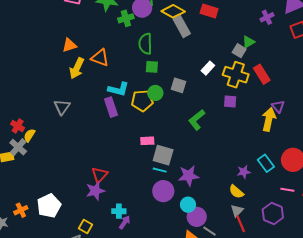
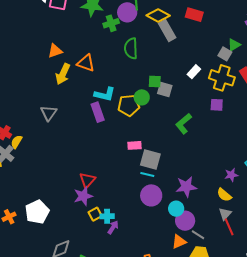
green square: (152, 67) -> (155, 81), moved
purple star: (189, 176) -> (186, 187), moved
yellow square: (86, 227) -> (95, 214), moved, turned 32

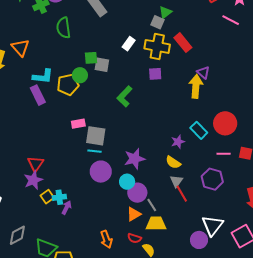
orange triangle: (86, 63) -> (20, 48), turned 36
gray line: (198, 235) -> (152, 205), turned 32

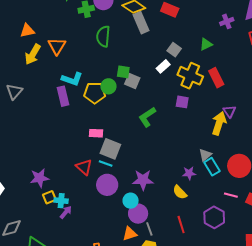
gray square: (157, 22) -> (174, 50), moved
red triangle: (35, 164) -> (84, 167), moved, turned -36
gray triangle: (176, 181) -> (205, 155), moved

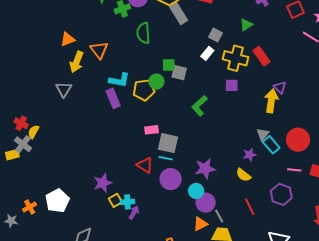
gray triangle: (14, 92) -> (64, 89), moved

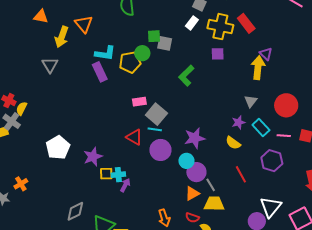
orange triangle: (68, 39) -> (41, 17), moved, turned 35
gray square: (168, 143) -> (156, 114), turned 30
cyan rectangle: (271, 145) -> (261, 128), moved
yellow square: (115, 200) -> (106, 174), turned 32
white pentagon: (57, 201) -> (58, 148), moved

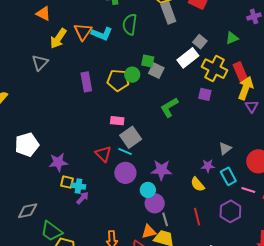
white rectangle: (192, 23) -> (188, 58), size x1.5
cyan L-shape: (105, 53) -> (102, 34), moved
yellow arrow: (258, 68) -> (246, 88), moved
orange triangle: (192, 193) -> (149, 232), moved

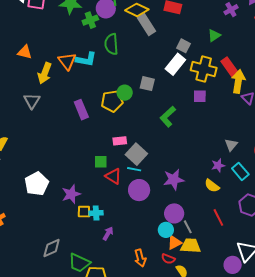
green square: (148, 61) -> (101, 162), moved
cyan circle: (148, 190) -> (166, 230), moved
purple arrow: (83, 198) -> (108, 233), moved

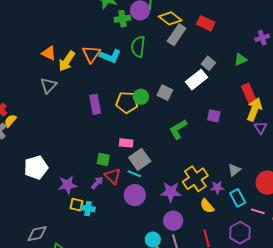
gray rectangle: (147, 25) -> (177, 35), turned 55
orange triangle: (25, 52) -> (49, 53), moved
yellow cross: (204, 69) -> (195, 179), moved, turned 30
purple circle: (174, 213) -> (173, 221), moved
purple arrow: (108, 233) -> (97, 183), moved

